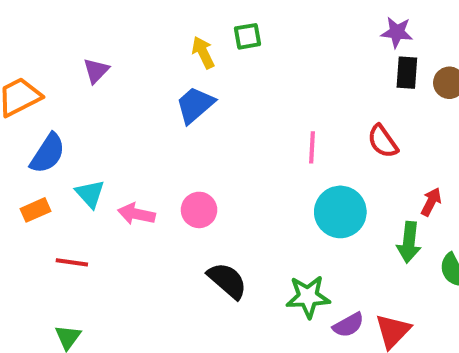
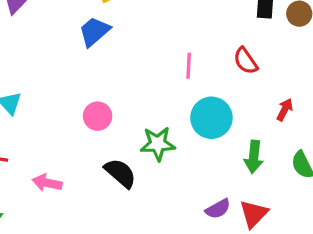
pink arrow: (136, 214) -> (47, 183), moved
green arrow: (409, 242) -> (254, 157), moved
green star: (308, 297) -> (158, 144), moved

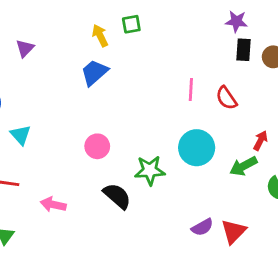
pink line: (189, 66) -> (191, 89), moved
green arrow: (254, 157) -> (243, 166), moved, turned 56

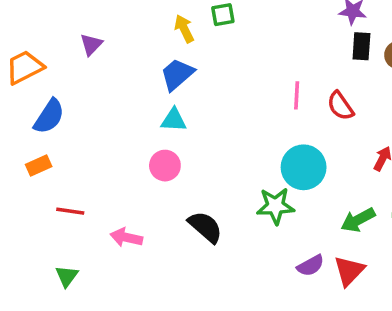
cyan triangle: (21, 135) -> (174, 120), moved, turned -45
pink circle: (97, 146) -> (165, 166), moved
green arrow: (243, 166) -> (358, 220), moved
green star: (150, 170) -> (275, 206), moved

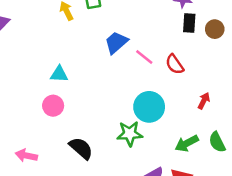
blue trapezoid: (177, 74) -> (116, 42), moved
pink line: (297, 95) -> (144, 57), turned -54

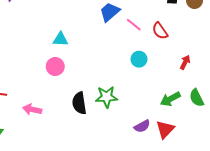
cyan circle: (149, 107) -> (139, 59), moved, size x0.6
green star: (130, 134) -> (107, 97), moved
black semicircle: (81, 148) -> (79, 103), turned -140

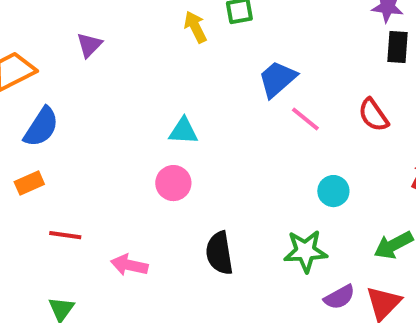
pink line: (134, 25) -> (305, 119), moved
cyan circle: (139, 59) -> (333, 191), moved
green star: (107, 97) -> (305, 251), moved

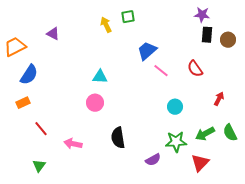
purple triangle: (89, 45) -> (53, 34), turned -48
red line: (65, 235) -> (41, 129), turned 42
green star: (305, 251) -> (176, 142), moved
purple semicircle: (339, 297) -> (153, 160), moved

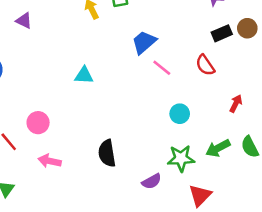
black rectangle: (207, 35) -> (222, 33), moved, turned 63
pink circle: (95, 103) -> (38, 123), moved
red triangle: (200, 163) -> (200, 195), moved

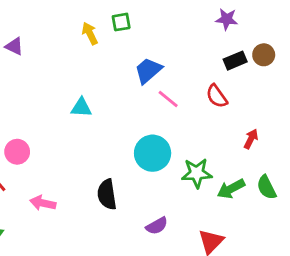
cyan circle: (180, 114) -> (153, 153), moved, size x1.6
pink circle: (38, 123) -> (17, 152), moved
green star: (181, 158) -> (197, 173), moved

